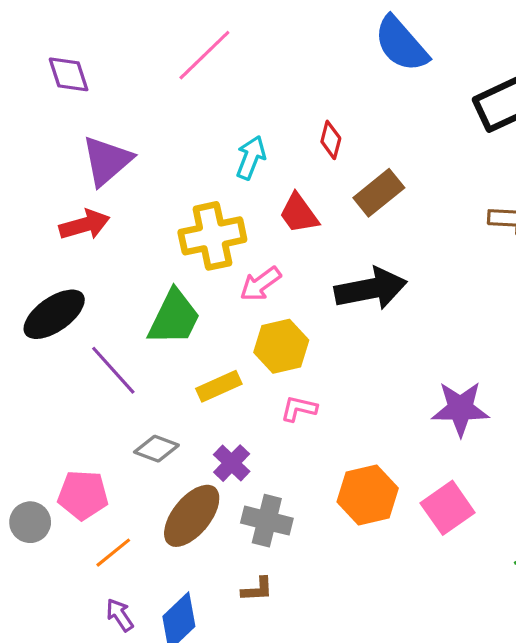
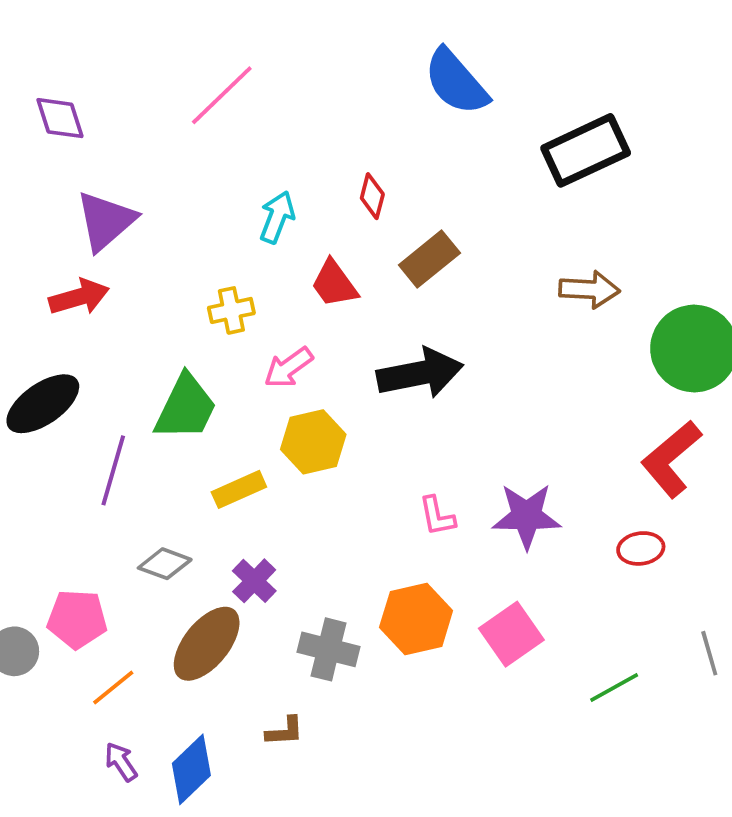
yellow cross: (212, 236) -> (231, 310), size x0.6
purple line: (113, 370) -> (113, 470), turned 58
pink L-shape: (299, 409) -> (437, 516), moved, turned -114
gray cross: (267, 521) -> (328, 649), moved

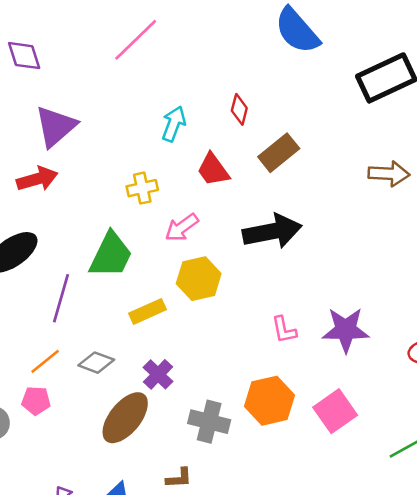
pink pentagon: (77, 619) -> (36, 401), size x0.7
orange line: (113, 687) -> (45, 361), moved

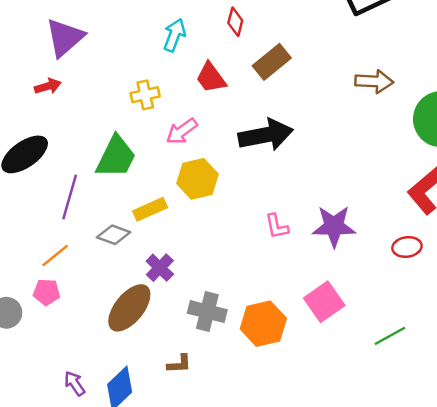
red arrow: (37, 179) -> (48, 86), size x0.7
gray diamond: (96, 363) -> (114, 235), moved
orange hexagon: (270, 401) -> (263, 324), moved

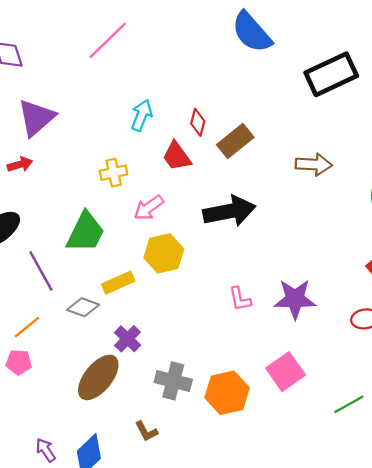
red diamond: (235, 22) -> (198, 122), moved
brown arrow: (374, 81) -> (314, 164), moved
purple line: (70, 197) -> (41, 271), turned -45
brown L-shape: (179, 364) -> (146, 431), turned 65

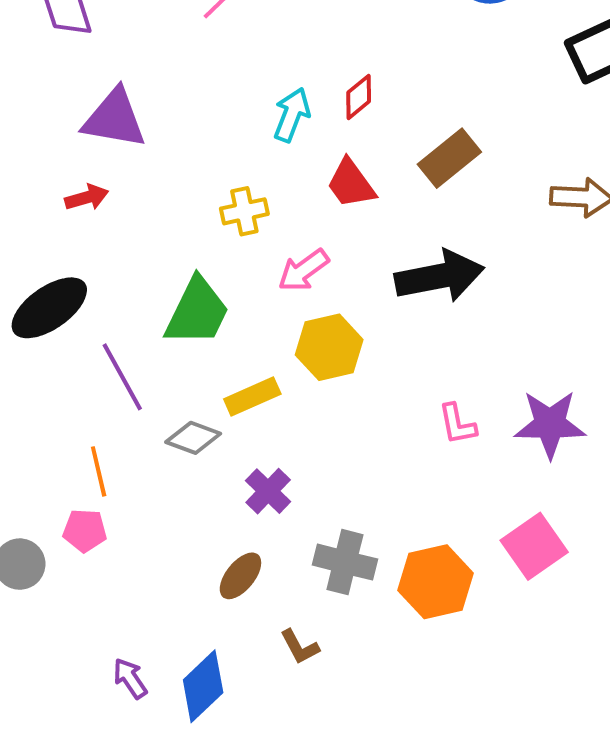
purple triangle: (36, 118) -> (114, 119), turned 51
red diamond: (198, 122) -> (359, 97), moved, turned 36
orange line: (27, 327) -> (99, 471), turned -64
brown ellipse: (98, 377) -> (240, 576), moved, size x0.6

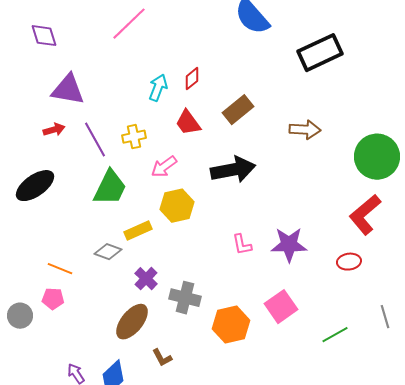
purple line: (122, 377) -> (95, 140), moved
orange line: (99, 471) -> (60, 269), turned -55
gray cross: (345, 562) -> (185, 298), moved
brown ellipse: (240, 576) -> (132, 322), size x1.5

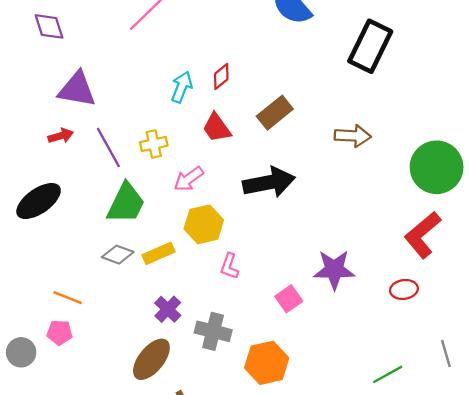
black rectangle: (320, 53) -> (370, 46), turned -39
pink L-shape: (242, 245) -> (229, 266), moved, turned 30
gray diamond: (108, 252) -> (118, 255), moved
pink square: (281, 307) -> (289, 299), moved, size x0.7

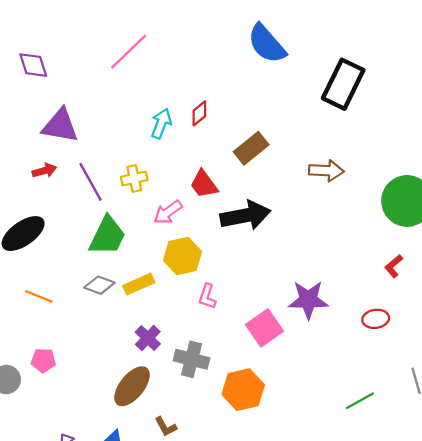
red trapezoid: (217, 128) -> (204, 184), moved
red L-shape: (423, 235) -> (394, 266), size x0.5
orange line: (68, 298) -> (39, 296), moved
pink square: (289, 299) -> (265, 328), size x1.4

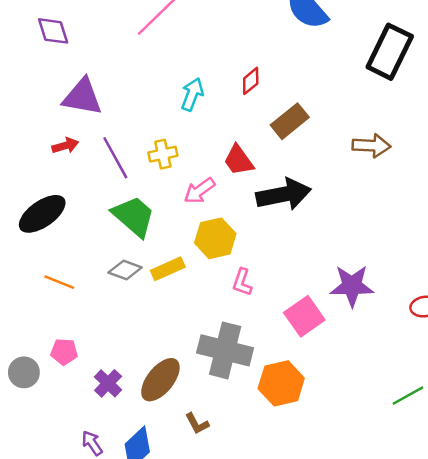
red diamond: (199, 113) -> (251, 81), moved
green trapezoid: (107, 236) -> (134, 216), turned -75
purple cross: (148, 338) -> (108, 383), moved
gray cross: (192, 359) -> (225, 350), size x1.4

